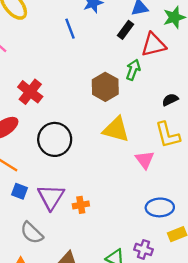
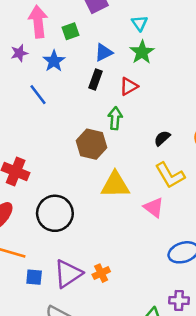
red triangle: (154, 45) -> (129, 86), size x0.7
purple triangle: (51, 197) -> (68, 274), turned 40

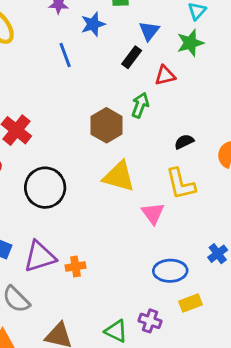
blue triangle: (104, 52) -> (149, 31), turned -42

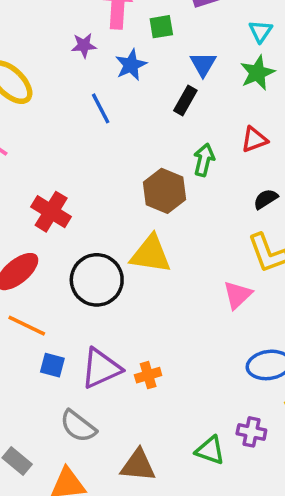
red triangle: (165, 75) -> (254, 140), moved
yellow triangle: (119, 177) -> (151, 254), moved
pink triangle: (153, 213) -> (238, 295), turned 30

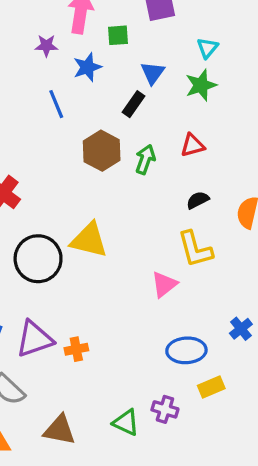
brown hexagon: (165, 191) -> (102, 151), moved

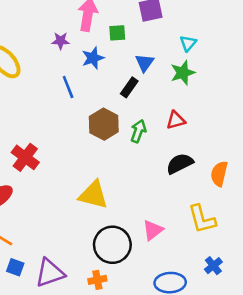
black semicircle: (198, 200) -> (180, 164), size x1.5
yellow L-shape: (195, 249) -> (202, 219), moved
black circle: (38, 259) -> (112, 245), moved
orange cross: (76, 349) -> (97, 280), moved

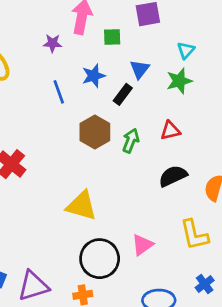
blue star: (93, 58) -> (94, 76), moved

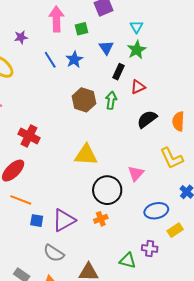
purple star: (52, 43) -> (21, 37), moved
blue line: (59, 92) -> (50, 60), moved
black rectangle: (123, 94) -> (119, 72), moved

